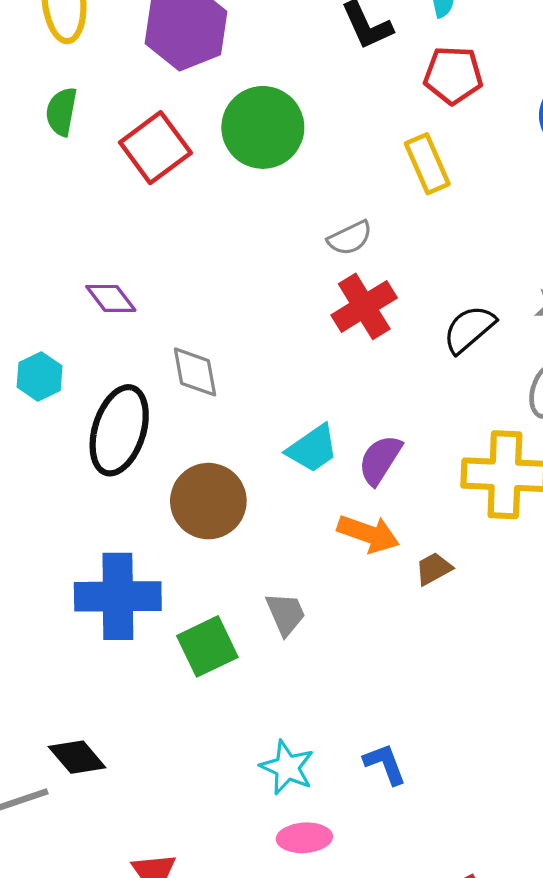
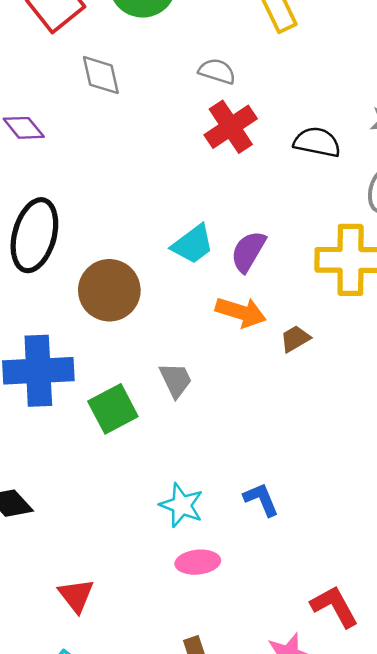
gray semicircle: (350, 238) -> (217, 71), turned -135
black semicircle: (469, 329) -> (317, 142), turned 54
gray diamond: (195, 372) -> (101, 75), moved

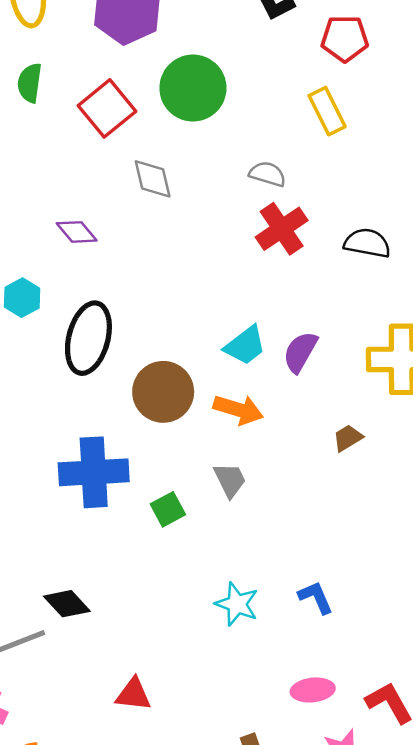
orange arrow: (241, 312) -> (238, 410), moved
green square: (113, 409) -> (168, 509), size x0.7
pink ellipse: (198, 562) -> (313, 690), moved
red triangle: (76, 595) -> (133, 694), turned -45

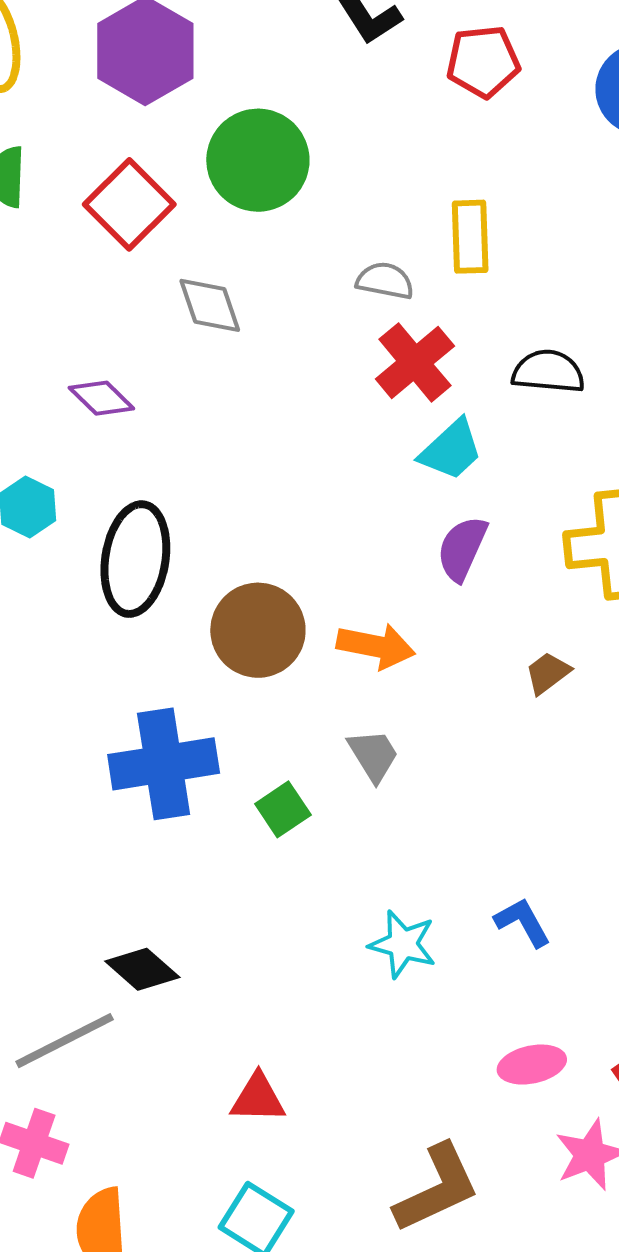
yellow rectangle: (327, 111) -> (470, 237), moved, turned 30
cyan trapezoid: (245, 346) -> (451, 450), moved

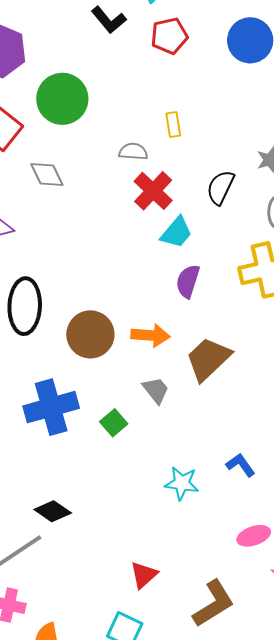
yellow rectangle: (470, 237) -> (173, 124), size x0.7
black semicircle: (548, 372) -> (221, 187), turned -63
brown trapezoid: (548, 673) -> (208, 359), moved, size x2.0
red triangle: (258, 1098) -> (144, 575), moved, turned -36

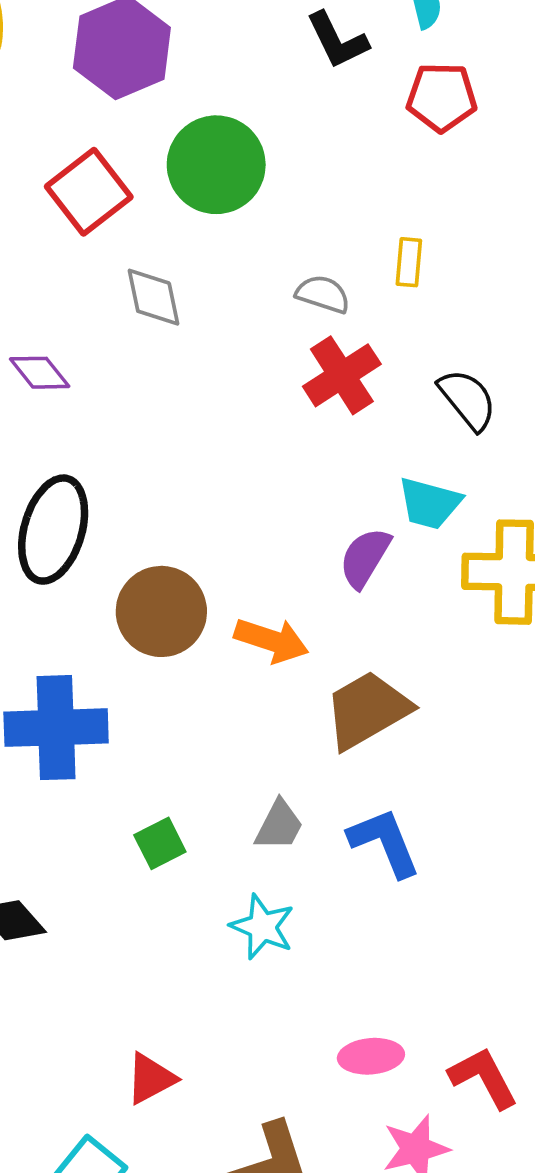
black semicircle: (221, 187) -> (467, 400), turned 102
cyan trapezoid: (176, 232) -> (430, 503), moved, turned 51
gray trapezoid: (156, 390) -> (279, 825), moved, turned 52
green square: (114, 423) -> (160, 843), moved
blue L-shape: (241, 465) -> (384, 842), moved, size x1.4

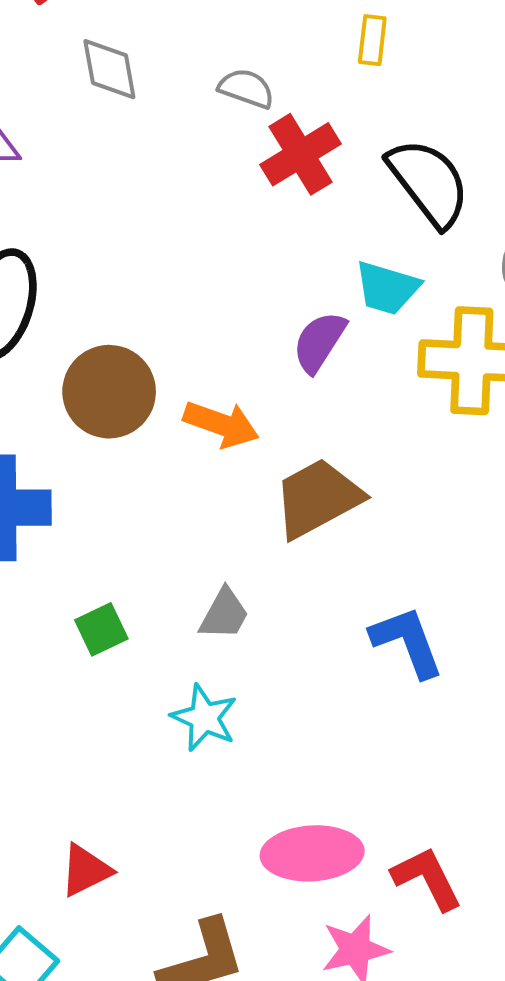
gray semicircle: (323, 294) -> (246, 88), moved
black semicircle: (467, 400) -> (429, 183), size x1.4
blue L-shape: (384, 842) -> (407, 642), moved
pink ellipse: (371, 1056) -> (312, 853), size x1.5

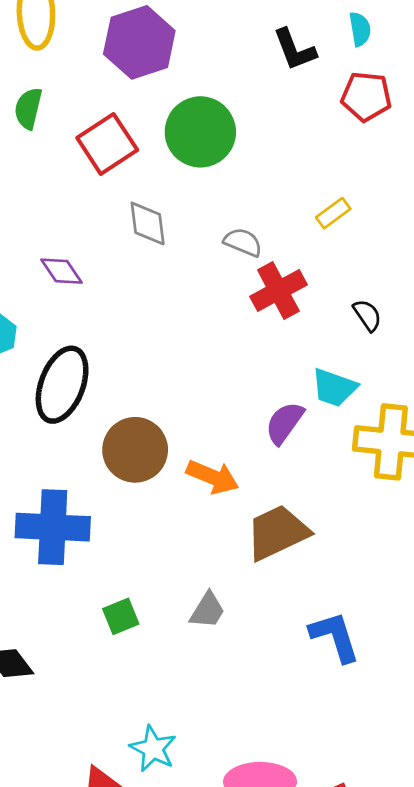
yellow rectangle: (372, 40) -> (333, 213), turned 44
black semicircle: (429, 183) -> (367, 315), size x0.5
cyan star: (204, 718) -> (153, 749), moved

